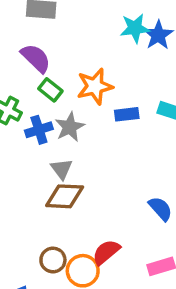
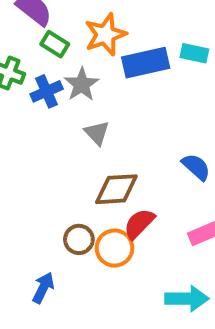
blue rectangle: (127, 114) -> (146, 63), size x1.6
gray triangle: (61, 169) -> (97, 133), moved
brown diamond: (65, 196) -> (116, 189), moved

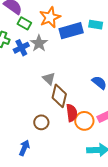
gray triangle: (97, 133) -> (49, 79), moved
brown diamond: (116, 189) -> (59, 96), turned -70
red semicircle: (139, 224) -> (72, 113), turned 132
orange circle: (114, 248) -> (84, 121), moved

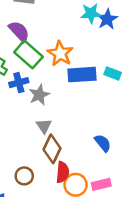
orange star: (50, 17) -> (60, 54), turned -30
green rectangle: (24, 23) -> (28, 54), size x1.6
gray star: (39, 43) -> (39, 95), moved

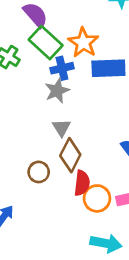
blue cross: (19, 83) -> (62, 68), moved
brown circle: (24, 176) -> (39, 172), moved

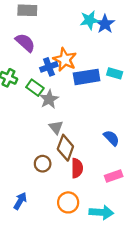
green rectangle: (46, 42) -> (35, 88), moved, size x0.7
blue cross: (62, 68) -> (49, 67), moved
orange circle: (97, 198) -> (68, 202), moved

